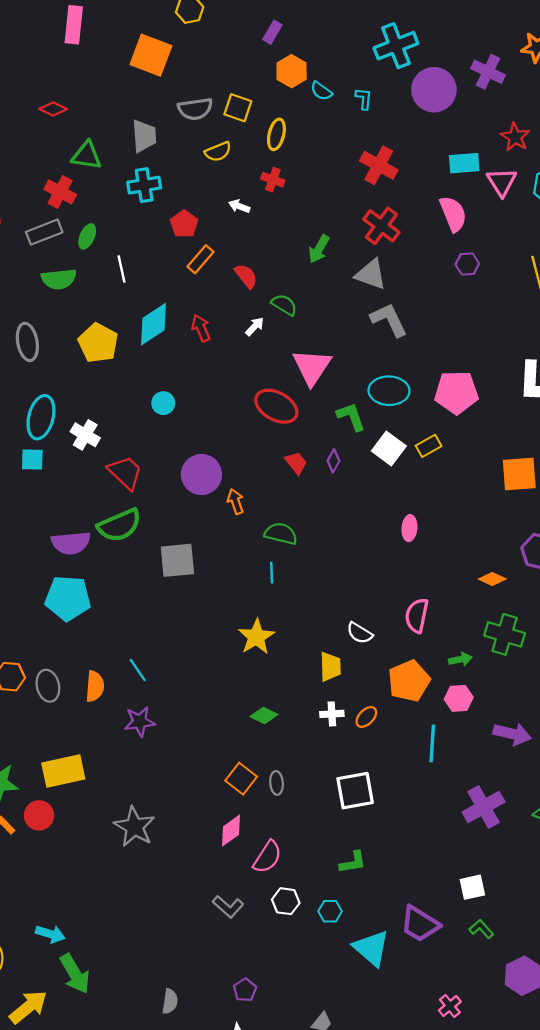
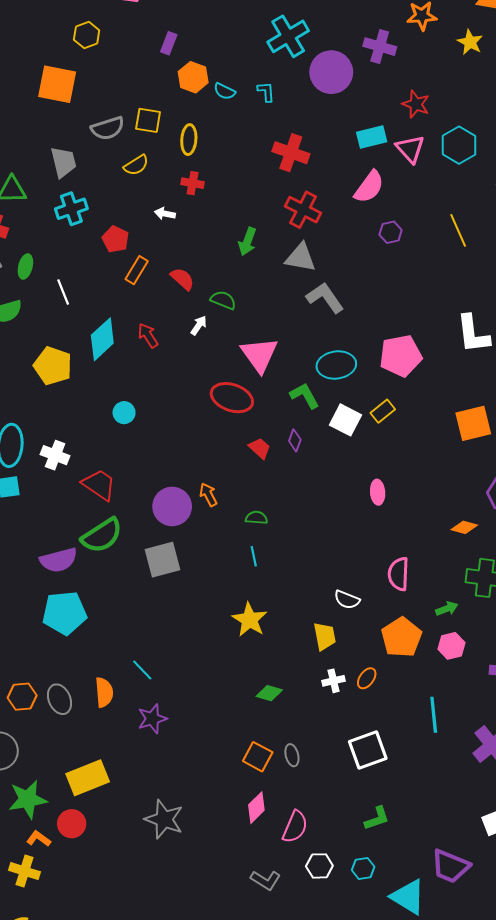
pink semicircle: (453, 214) -> (369, 187), turned 68
purple circle: (201, 474) -> (172, 506), moved
green semicircle: (281, 534) -> (256, 518), size x0.7
cyan line: (432, 743) -> (434, 715), moved

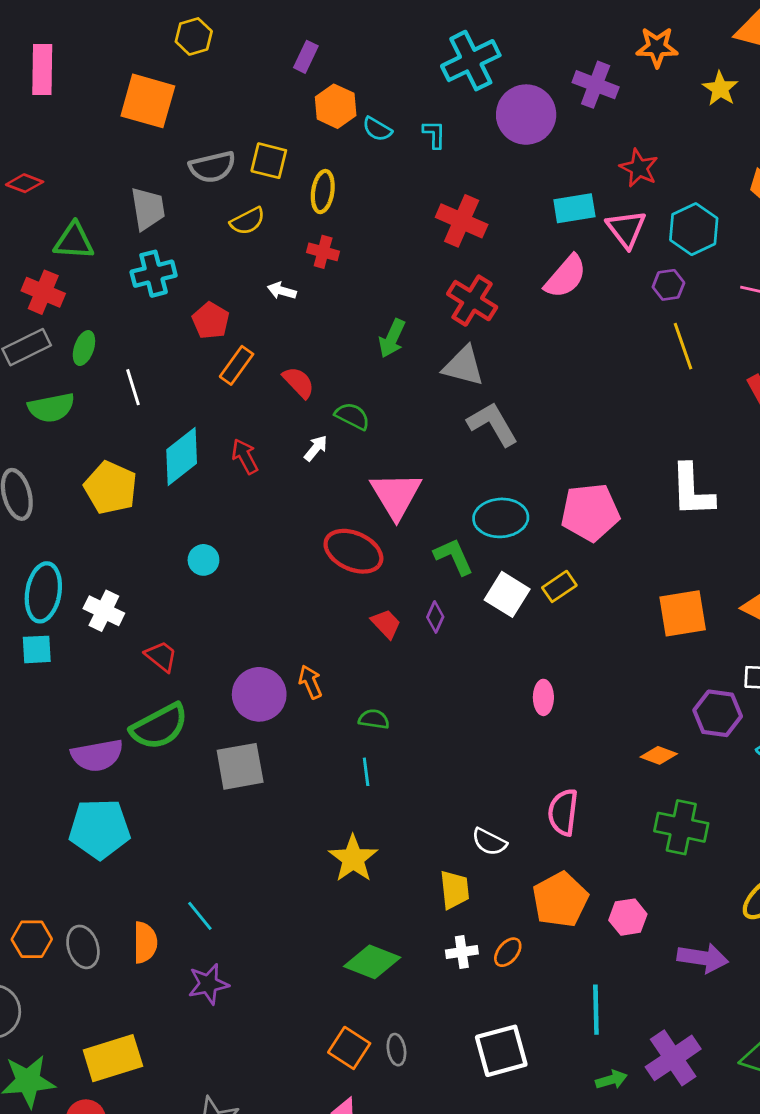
purple hexagon: (391, 232) -> (668, 285), moved
red trapezoid: (99, 485) -> (161, 656), size x0.7
green arrow: (447, 609) -> (611, 1080), moved
green diamond: (269, 693) -> (372, 962), size x1.5

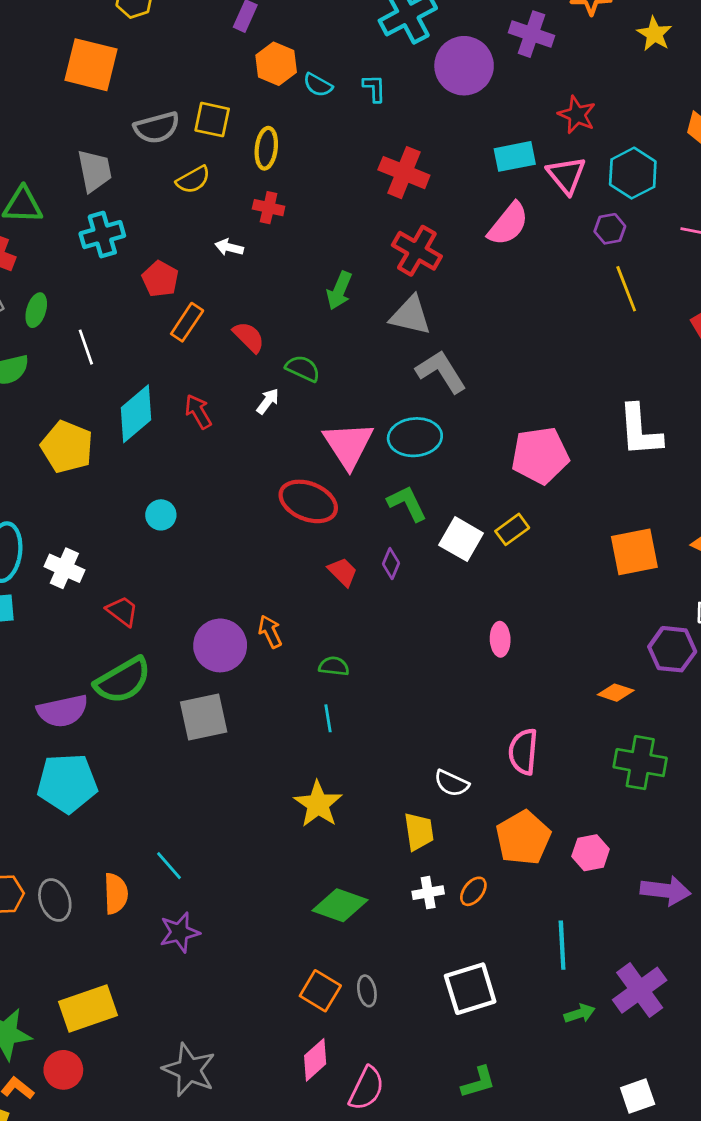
cyan ellipse: (501, 518) -> (415, 437), moved

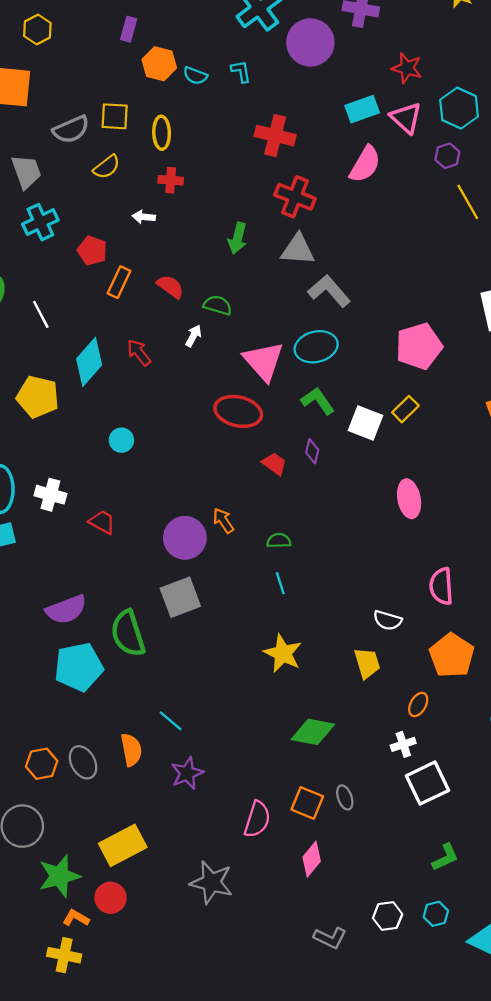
pink ellipse: (500, 639) -> (409, 499), size x1.4
green semicircle: (123, 680) -> (128, 633), moved, turned 111
white cross: (428, 893) -> (403, 744), moved
pink semicircle: (367, 1088) -> (257, 819), moved

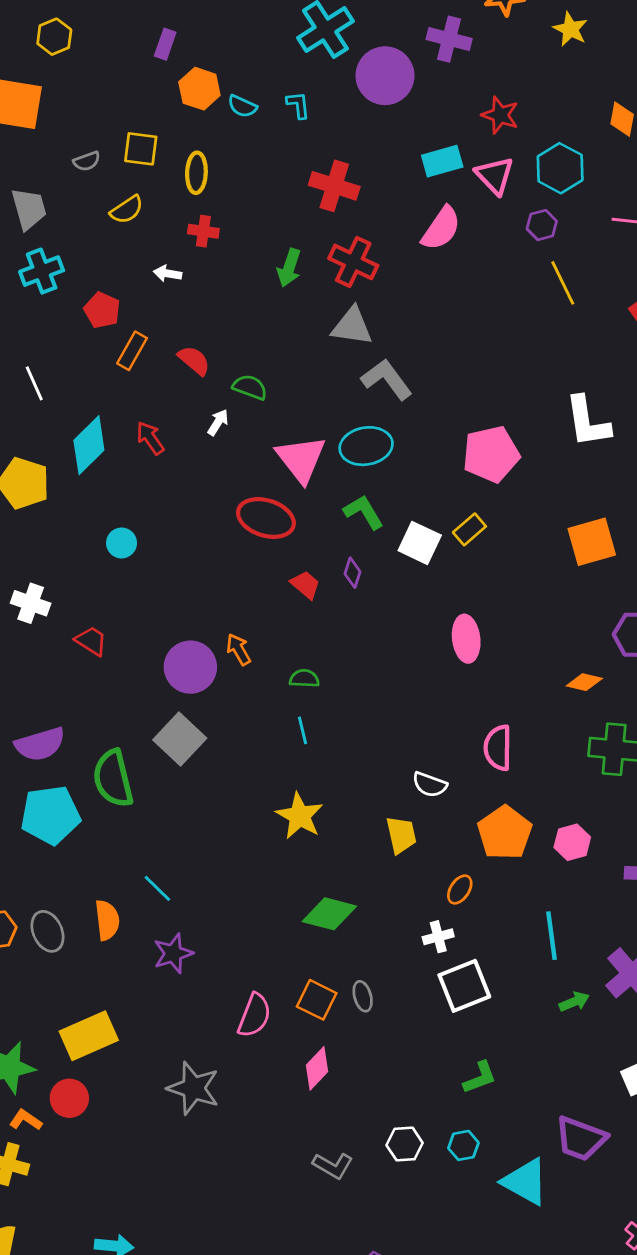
gray semicircle: (71, 129) -> (87, 161), size x0.6
green arrow: (237, 238) -> (289, 268), moved
gray square: (180, 597) -> (180, 739), turned -30

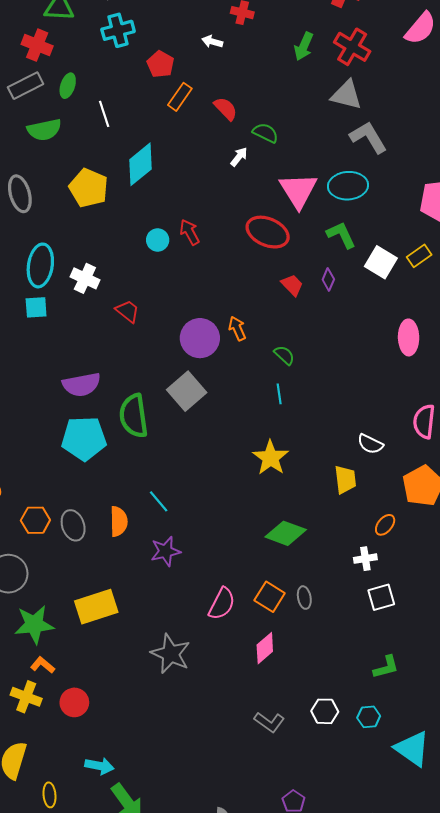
red arrow: (150, 438) -> (190, 232), moved
green semicircle: (304, 679) -> (284, 355), turned 35
white square: (464, 986) -> (381, 597), size x0.7
red circle: (69, 1098) -> (74, 702), moved

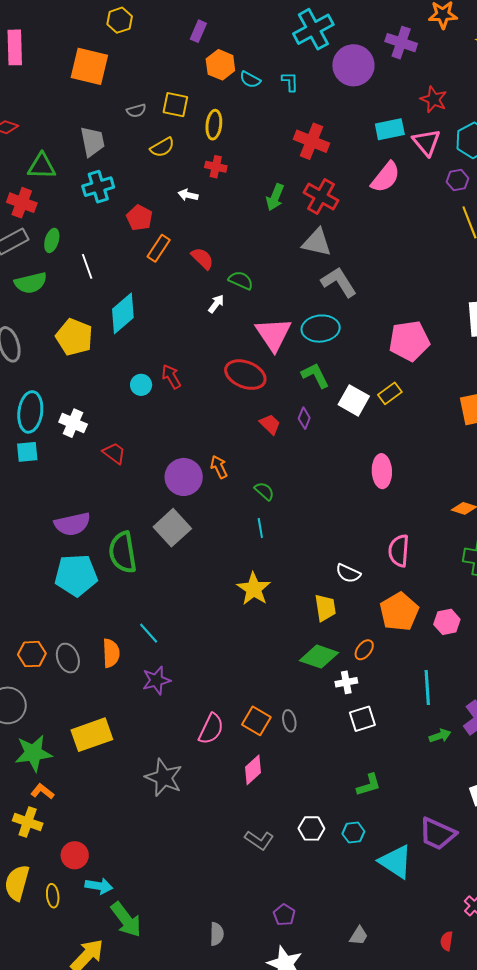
green diamond: (286, 533) -> (319, 657), moved
red circle: (74, 702) -> (75, 855), moved
yellow ellipse: (49, 795) -> (53, 896), moved

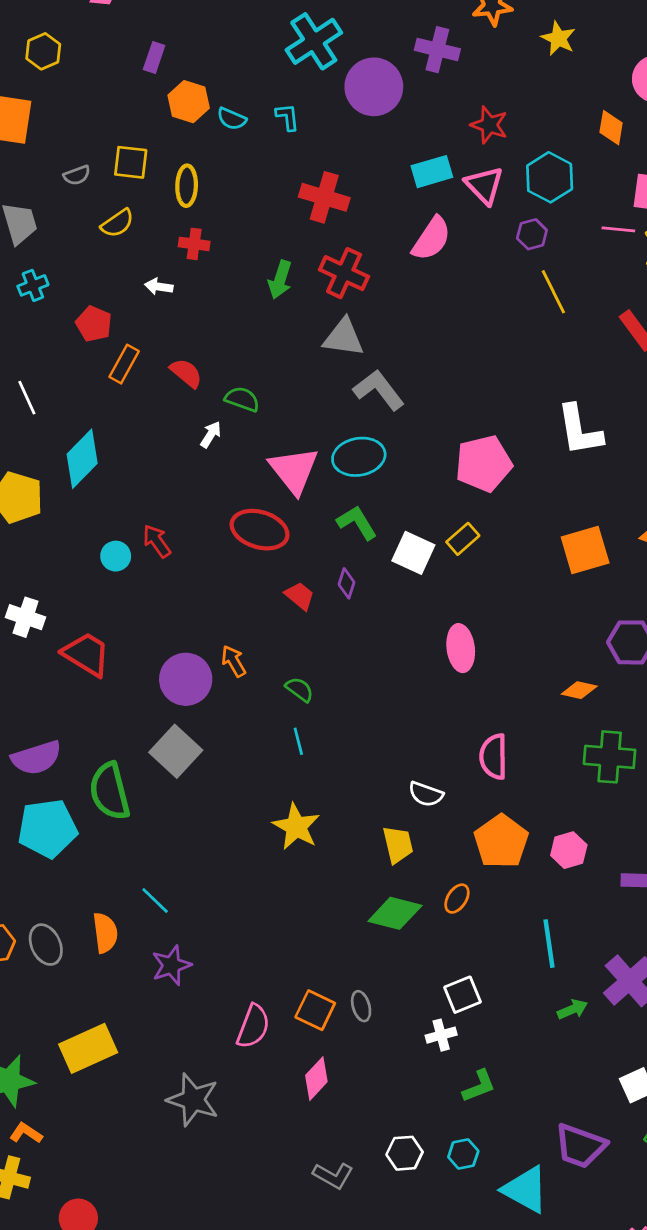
cyan cross: (98, 187) -> (33, 285), size x0.7
red trapezoid: (114, 453) -> (86, 654), size x1.5
white cross: (346, 682) -> (441, 1035), moved

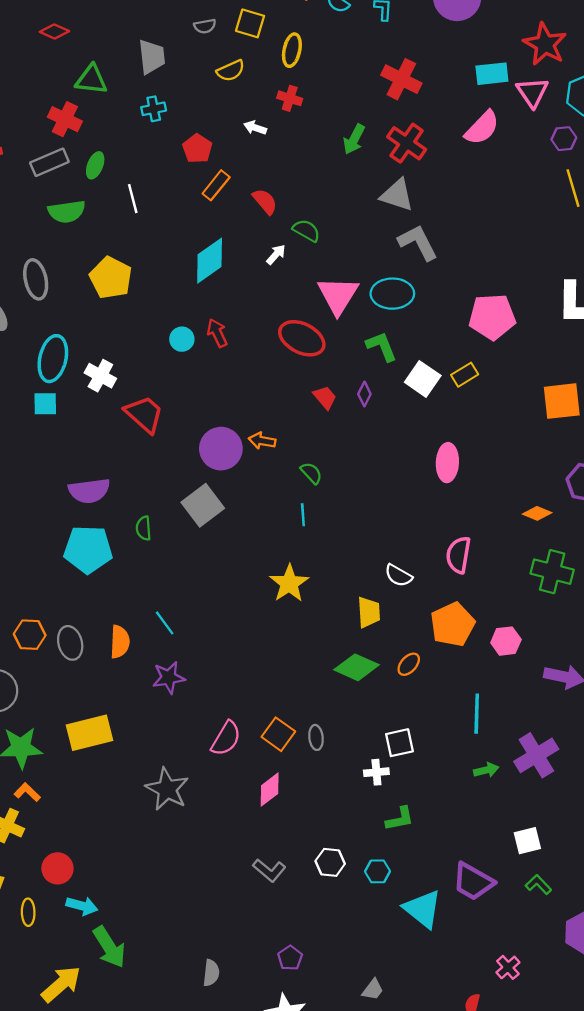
red star: (489, 125) -> (545, 44), size x1.4
cyan diamond: (82, 459) -> (210, 261), moved
orange arrow: (234, 661) -> (262, 441), turned -60
green semicircle: (110, 791) -> (144, 528), size x0.5

